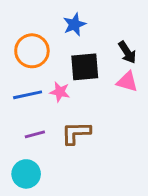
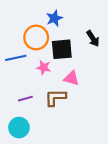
orange circle: (32, 51) -> (36, 37), moved
pink triangle: (127, 82) -> (71, 78), moved
blue line: (28, 95) -> (16, 58), moved

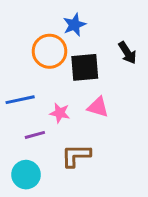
blue line: (16, 58) -> (20, 100), moved
pink star: (44, 68) -> (60, 113), moved
brown L-shape: (55, 98) -> (76, 155), moved

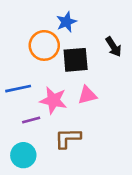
pink triangle: (98, 107) -> (87, 95), turned -30
pink star: (60, 113) -> (53, 100), size x1.5

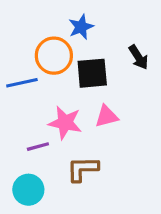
blue line: (18, 89) -> (22, 83), moved

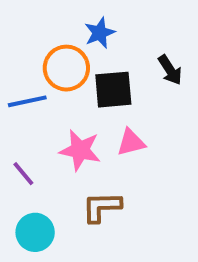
purple line: (38, 147) -> (23, 174), moved, turned 65

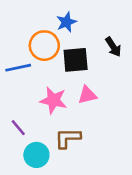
purple line: (23, 174) -> (18, 128), moved
cyan circle: (35, 232) -> (36, 155), moved

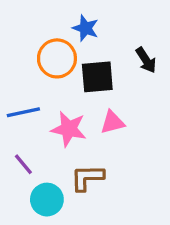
blue star: (66, 22) -> (86, 28), turned -30
blue line: (18, 68) -> (23, 112), moved

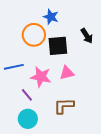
purple line: (23, 164) -> (27, 95), moved
brown L-shape: (87, 178) -> (64, 106), moved

